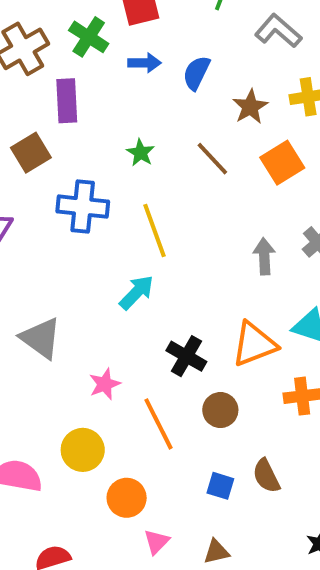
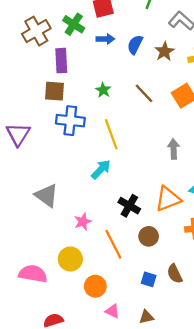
brown star: (250, 107) -> (164, 51), moved
brown square: (31, 153) -> (54, 91), moved, turned 35
pink triangle: (157, 542) -> (112, 311), turned -49

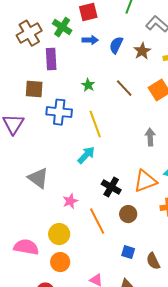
brown square: (54, 91) -> (34, 89), moved
brown semicircle: (175, 274) -> (153, 261), moved
orange circle: (95, 286) -> (60, 262), moved

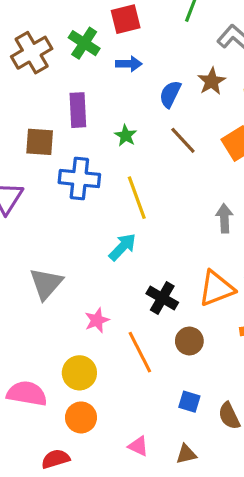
blue semicircle: (116, 45) -> (170, 94), moved
purple rectangle: (51, 59) -> (78, 110), moved
gray triangle: (38, 178) -> (46, 284), turned 35

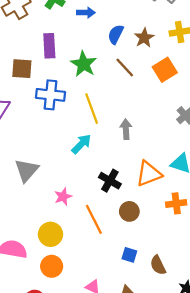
brown star: (212, 81) -> (144, 38), moved
green star: (126, 135) -> (84, 64), size x1.6
gray arrow: (224, 218) -> (126, 129), moved

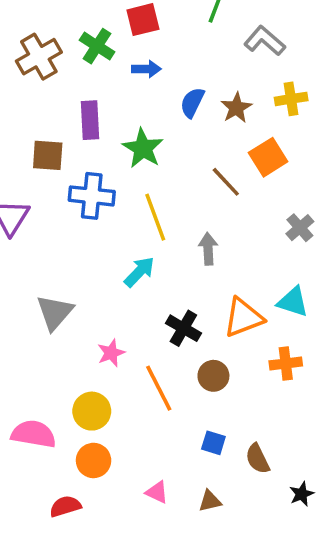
brown line: (125, 67) -> (226, 182), moved

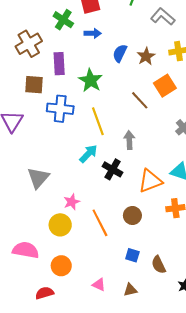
brown cross: (39, 57) -> (29, 44), moved
black cross: (183, 328) -> (113, 169), moved
yellow circle: (92, 411) -> (60, 225), moved

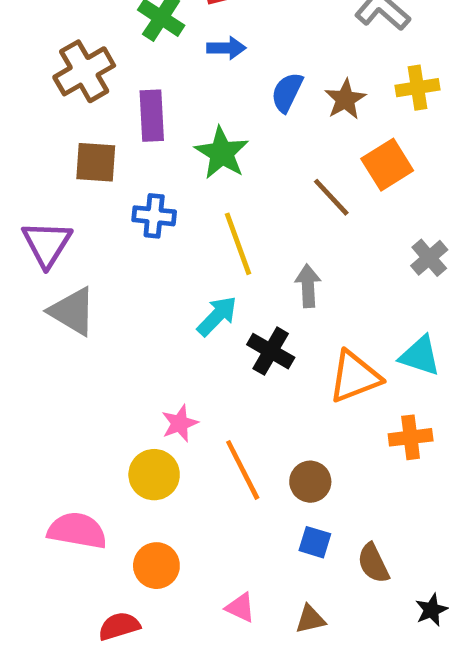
blue cross: (60, 109) -> (154, 216), size x0.7
gray triangle: (38, 178) -> (72, 311), moved, turned -40
brown circle: (132, 215) -> (310, 482), moved

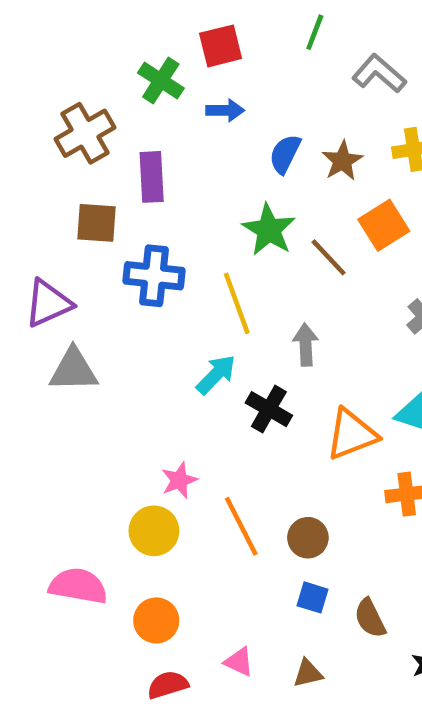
green star: (222, 153) -> (269, 230), moved
blue cross: (154, 216) -> (154, 276), size x1.4
purple triangle: (47, 244) -> (48, 303), turned 34
gray triangle: (72, 311) -> (74, 370), turned -32
red semicircle: (119, 626) -> (168, 685), moved

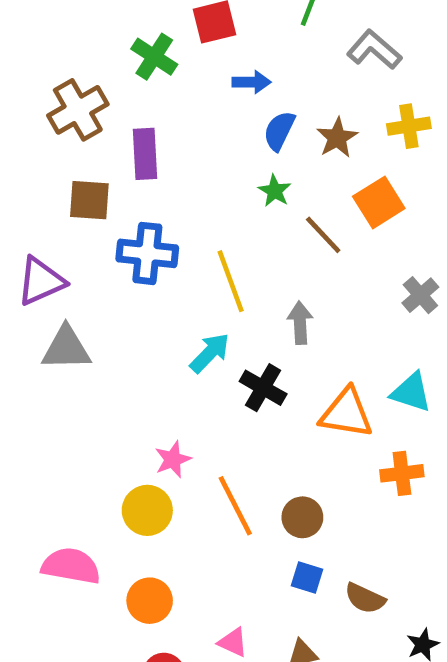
blue arrow: (225, 110) -> (251, 82), moved
green star: (269, 230) -> (275, 191), moved, size x0.6
orange triangle: (352, 434) -> (346, 413), turned 30
brown semicircle: (370, 618) -> (365, 598), turned -39

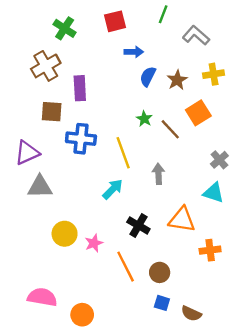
green cross: (154, 57) -> (65, 28), moved
green star: (275, 191) -> (144, 119), moved
black cross: (263, 388) -> (138, 226), moved
cyan triangle: (411, 392) -> (214, 193), moved
yellow circle: (147, 510) -> (65, 234), moved

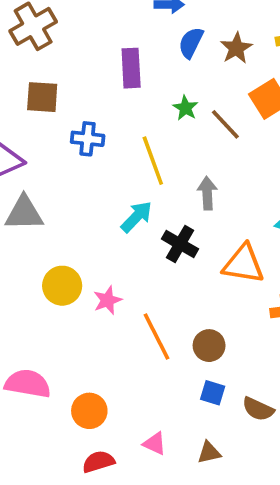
purple rectangle: (80, 88) -> (131, 68), moved
blue cross: (81, 139) -> (88, 139), size x0.7
black cross: (138, 226) -> (180, 244), moved

